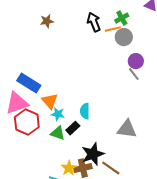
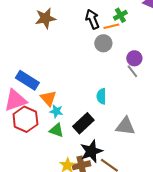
brown star: (47, 21) -> (45, 18), size x1.5
gray circle: (124, 37) -> (103, 43), moved
cyan semicircle: (85, 111) -> (101, 96), moved
black rectangle: (73, 128) -> (83, 123), moved, size x1.5

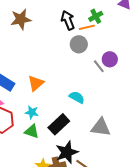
gray line: (132, 71) -> (99, 66), moved
cyan semicircle: (101, 96) -> (77, 97), turned 119
orange triangle: (48, 98) -> (36, 83), moved, turned 30

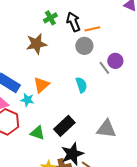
green cross: (96, 16) -> (50, 18), moved
brown star: (21, 19) -> (36, 44), moved
cyan semicircle: (77, 97) -> (81, 85), moved, turned 42
cyan star: (32, 112) -> (27, 100), moved

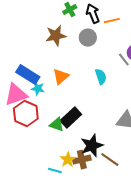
gray circle: (84, 46) -> (88, 38), moved
cyan star: (27, 100) -> (38, 89), moved
black rectangle: (64, 126) -> (71, 118), moved

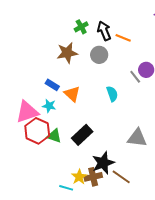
orange line: (112, 21) -> (123, 38), turned 35
blue rectangle: (28, 75) -> (52, 85), moved, size x0.6
orange triangle: (61, 77) -> (72, 94), turned -36
green triangle: (57, 125) -> (54, 136), moved

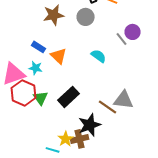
cyan semicircle: (112, 94) -> (99, 56), turned -35
green triangle: (54, 136) -> (41, 98), turned 35
brown line: (121, 177) -> (108, 107), moved

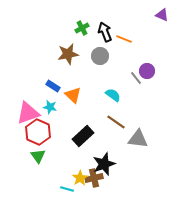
green triangle: (41, 98) -> (38, 156), moved
brown line: (108, 107) -> (116, 122), moved

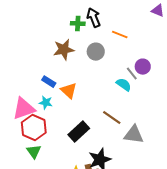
green cross: (82, 28) -> (78, 24), turned 32
black arrow: (105, 32) -> (94, 18), moved
cyan semicircle: (113, 95) -> (124, 85), moved

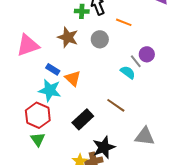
brown star: (64, 50) -> (68, 37), turned 30
cyan star: (46, 103) -> (50, 90), size x1.6
pink triangle: (24, 109) -> (28, 45), moved
gray triangle: (134, 135) -> (145, 136), moved

